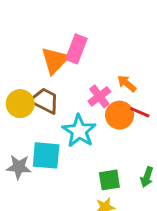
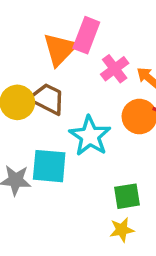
pink cross: (99, 96) -> (115, 69), moved

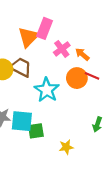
cyan square: (49, 166) -> (22, 121), moved
green square: (127, 196) -> (36, 131), moved

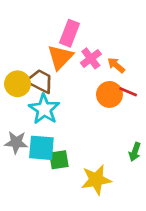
orange triangle: (28, 37) -> (60, 57), moved
cyan star: (47, 90) -> (44, 109), moved
yellow star: (66, 147) -> (96, 180), size x1.6

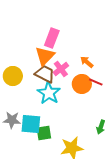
pink cross: (91, 58) -> (61, 69), moved
brown trapezoid: (40, 81) -> (45, 74), moved
cyan star: (44, 109) -> (49, 93), moved

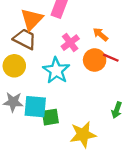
orange triangle: (45, 56) -> (32, 19), moved
brown trapezoid: (45, 74) -> (25, 39), moved
yellow circle: (13, 76) -> (14, 66), moved

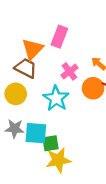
yellow star: (83, 135) -> (58, 160), moved

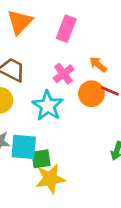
pink rectangle: (59, 37) -> (66, 29), moved
orange triangle: (33, 49) -> (20, 22), moved

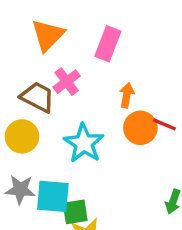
orange arrow: (98, 64) -> (127, 95), moved, turned 60
pink cross: (64, 74) -> (67, 82), moved

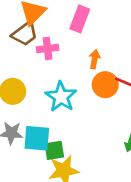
pink cross: (67, 82) -> (48, 48), turned 30
brown trapezoid: (37, 97) -> (25, 34), moved, turned 116

